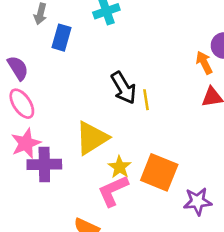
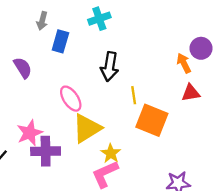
black arrow: (124, 88) -> (110, 67), moved, turned 40
pink ellipse: (22, 104) -> (71, 99), moved
orange square: (159, 172) -> (152, 120), moved

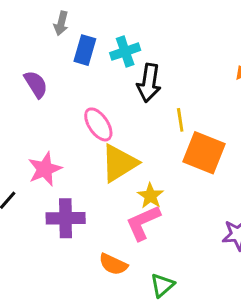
cyan cross: (99, 19) -> (125, 52), moved
purple cross: (46, 151) -> (66, 218), moved

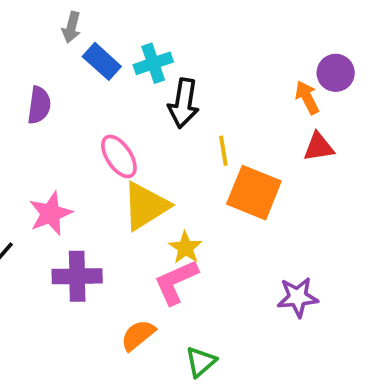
blue rectangle: (85, 50) -> (102, 61), turned -64
purple semicircle: (36, 84) -> (39, 105), turned 40
orange semicircle: (113, 264) -> (138, 335), turned 116

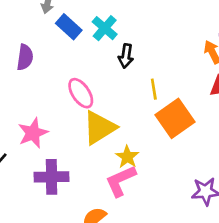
cyan cross: (153, 63) -> (105, 28), turned -30
black arrow: (184, 103) -> (126, 56), size x0.7
orange square: (254, 193) -> (175, 118), turned 33

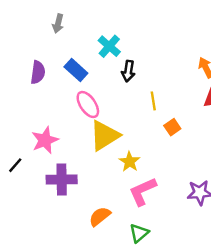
blue rectangle: (69, 27) -> (76, 70), moved
orange square: (175, 118) -> (172, 127), size x0.5
pink L-shape: (121, 181) -> (143, 191), moved

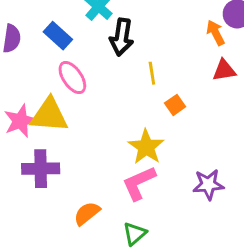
black arrow: (128, 71) -> (122, 37), size x1.4
yellow triangle: (104, 135) -> (49, 115), moved, turned 36
yellow star: (129, 162) -> (146, 147), moved, size x1.4

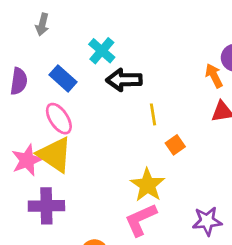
black arrow: (122, 37) -> (124, 80), turned 80
pink ellipse: (72, 78) -> (59, 119), moved
yellow triangle: (49, 115) -> (55, 155), turned 30

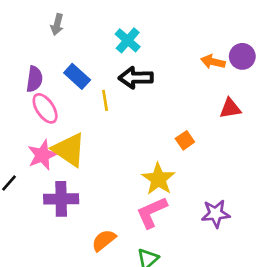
cyan cross: (102, 51) -> (128, 40), moved
orange arrow: (214, 76) -> (213, 62), moved, turned -50
yellow line: (153, 114) -> (105, 100), moved
pink ellipse: (59, 119) -> (45, 108), moved

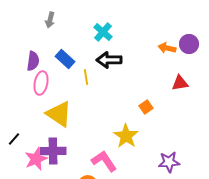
pink ellipse: (45, 108) -> (41, 83), turned 45
pink star: (42, 155) -> (36, 159), moved
pink L-shape: (152, 212) -> (104, 161), moved, turned 80

